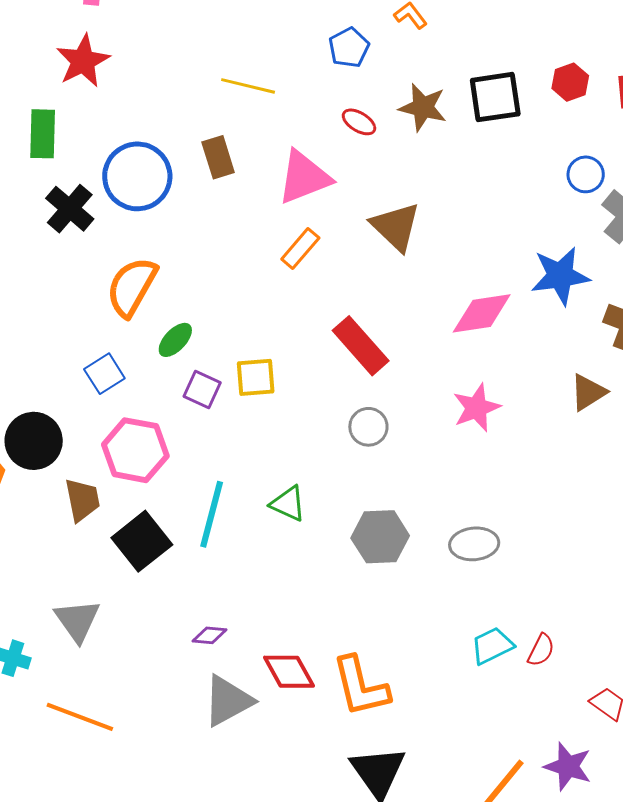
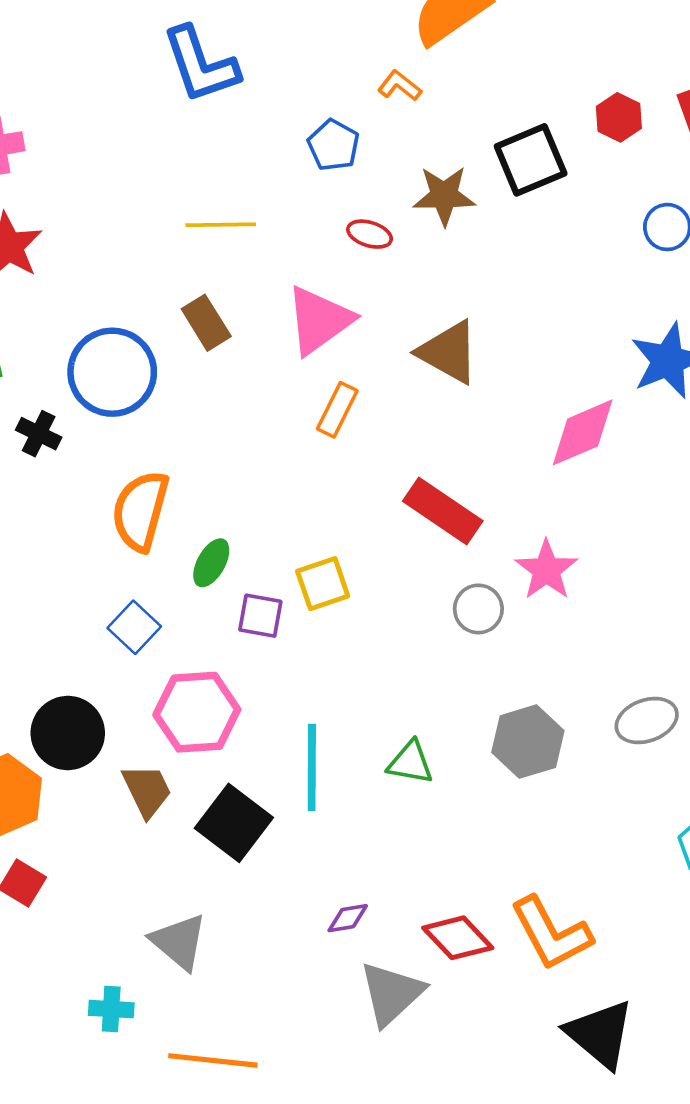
black cross: (70, 209) -> (39, 434), size x0.7
pink star: (477, 408) -> (546, 570), moved
green triangle: (288, 504) -> (410, 763), moved

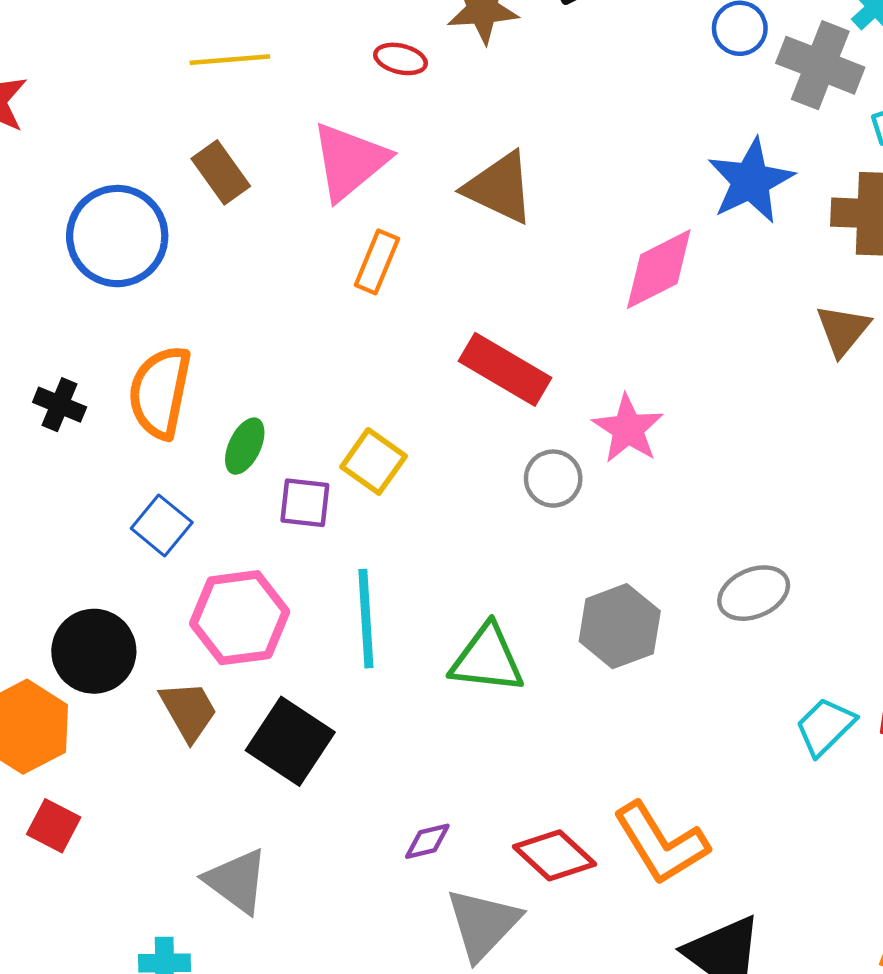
black cross: (39, 434) -> (60, 405), moved
yellow square: (323, 584) -> (374, 461), turned -32
green triangle: (410, 763) -> (487, 659), size x1.4
cyan line: (312, 767) -> (366, 619), moved

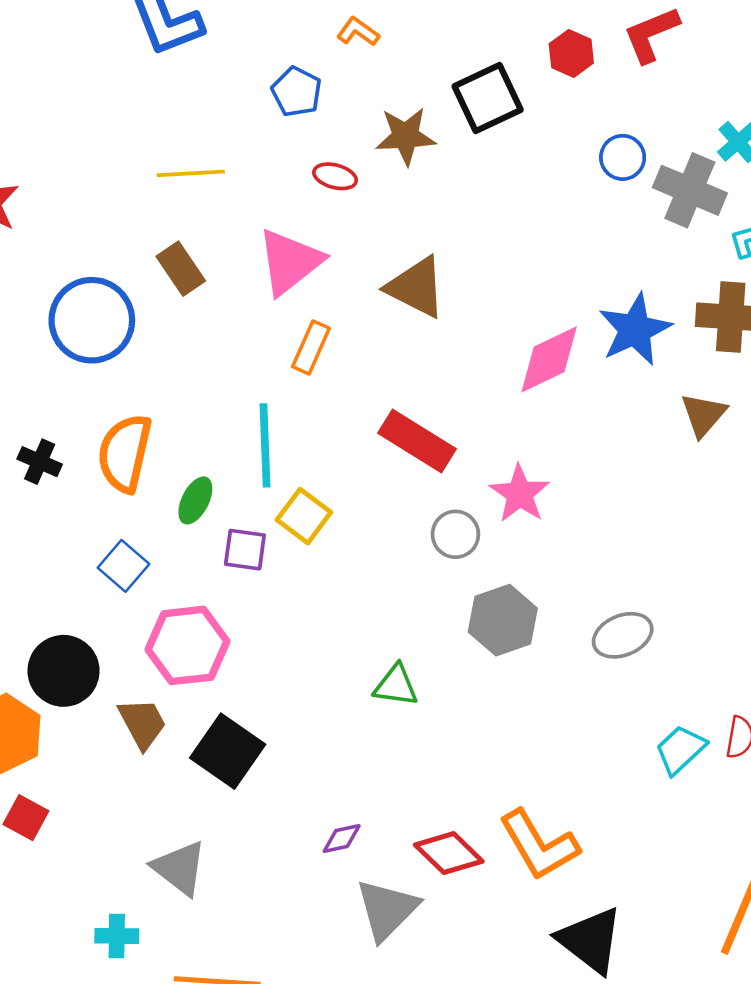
blue star: (751, 181) -> (635, 330), moved
cyan line: (366, 619) -> (265, 445), moved
gray hexagon: (620, 626) -> (503, 620), moved
green triangle: (487, 659) -> (396, 686), size x0.7

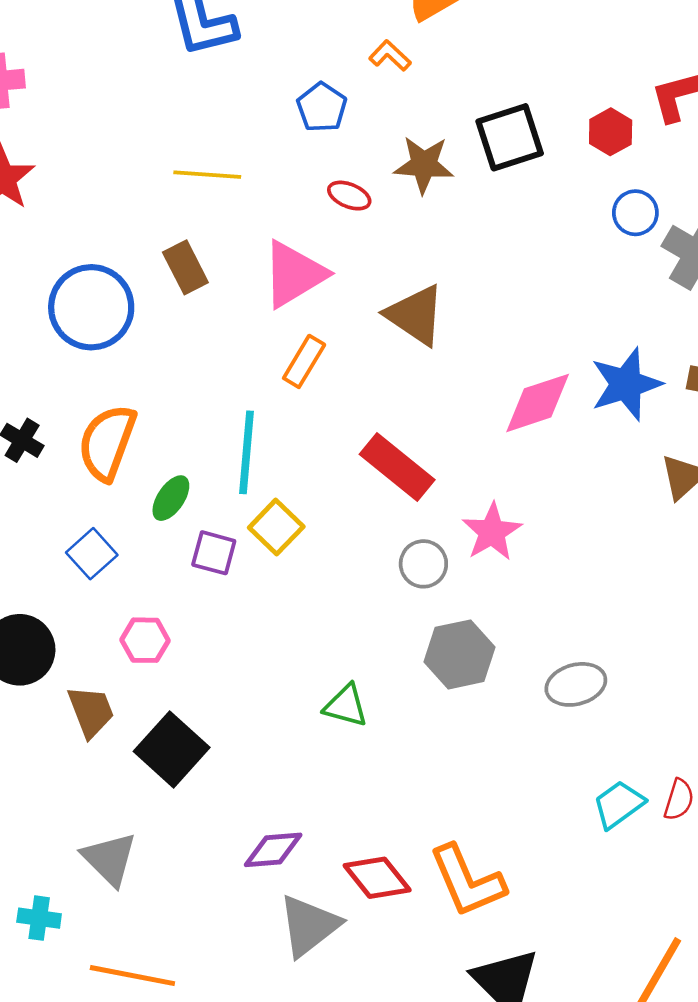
red hexagon: (571, 53) -> (611, 132), moved
pink hexagon: (187, 645) -> (145, 640), size x0.6
purple diamond: (342, 838) -> (273, 850), size x1.4

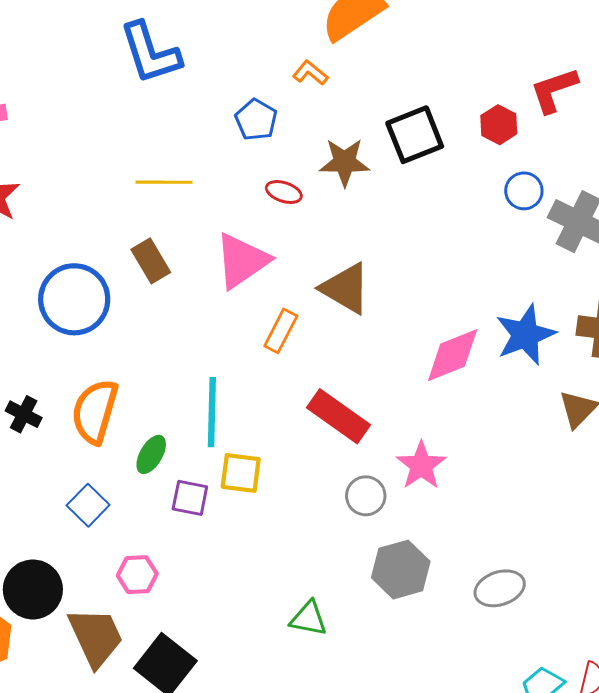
orange rectangle: (304, 361) -> (281, 331), moved
yellow square: (276, 527) -> (241, 473), turned -33
brown trapezoid: (91, 711) -> (96, 637), size x1.4

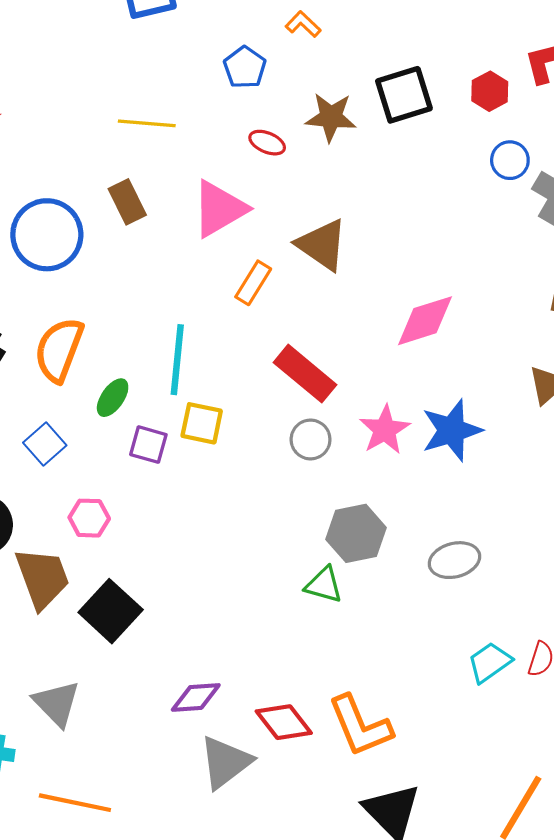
blue star: (525, 335) -> (452, 430), moved
gray circle: (366, 496) -> (311, 439), moved
green triangle: (309, 619) -> (324, 585), moved

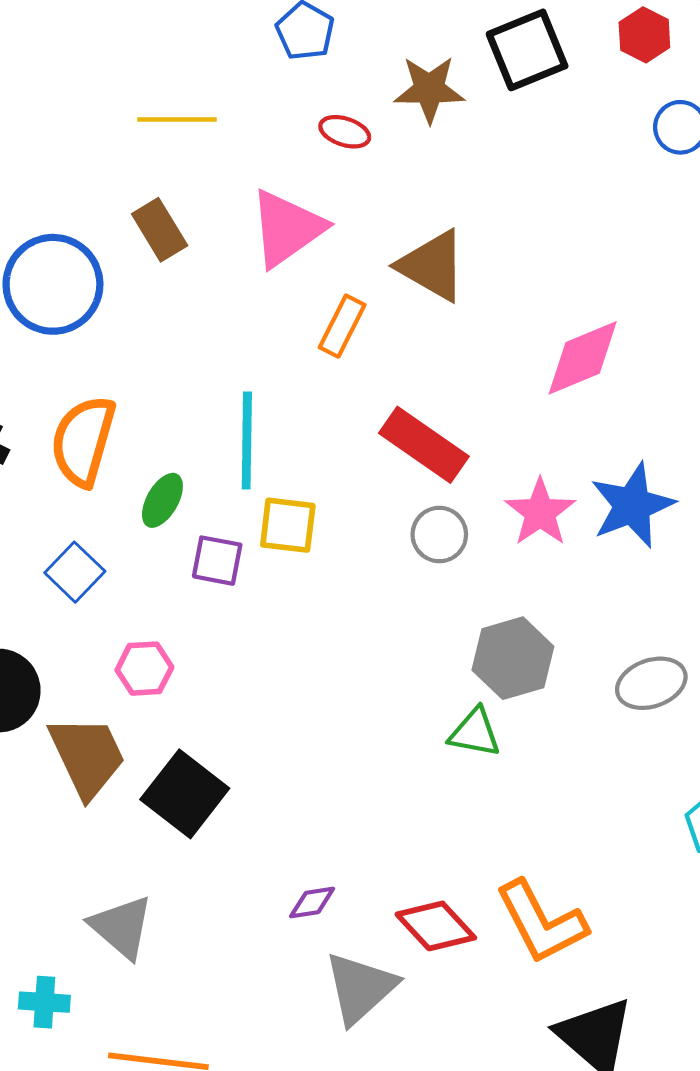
purple diamond: (196, 697) -> (312, 902), size x0.7

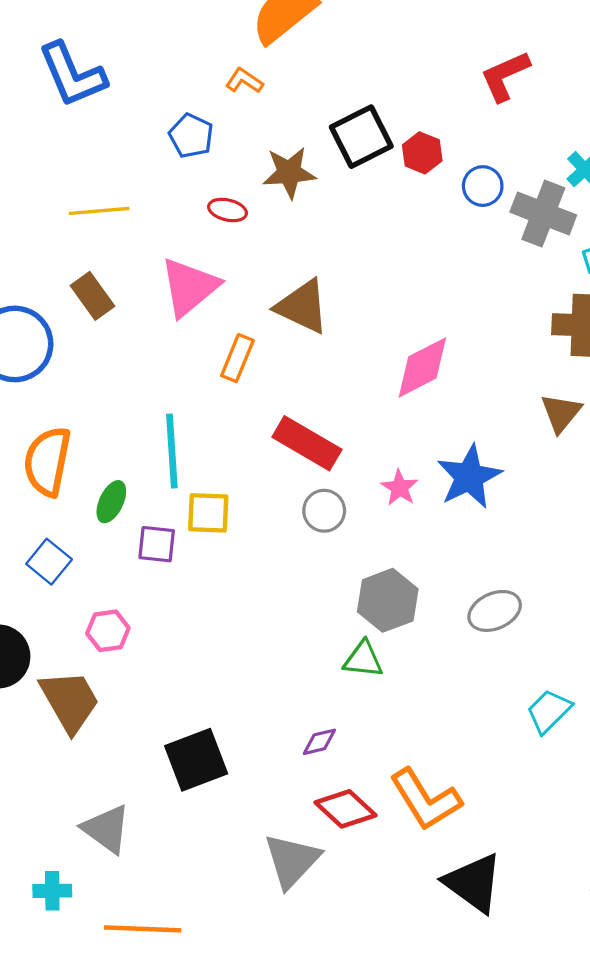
red hexagon: (644, 35) -> (422, 153), moved
pink star: (540, 512) -> (400, 488), size x0.7
black square: (185, 794) -> (196, 760), moved, turned 36
purple diamond: (312, 902) -> (319, 742), moved

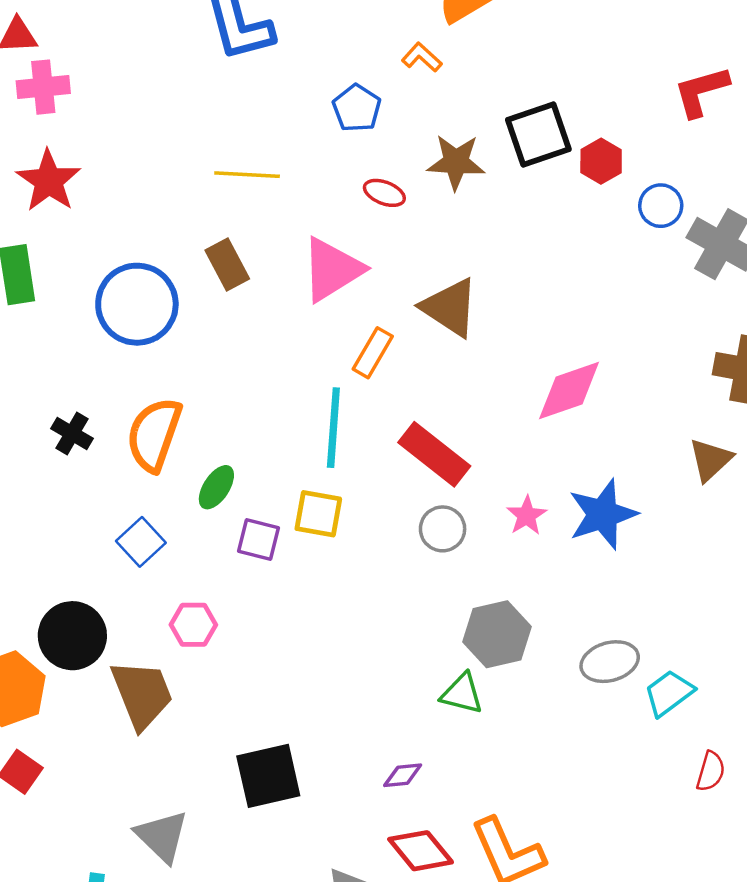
cyan line: (172, 451) -> (333, 428), moved
cyan trapezoid: (549, 711) -> (669, 693), moved

